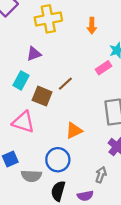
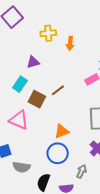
yellow cross: (48, 19) -> (48, 33), size x0.7
orange arrow: (92, 26) -> (70, 43), moved
blue circle: (58, 160) -> (58, 153), moved

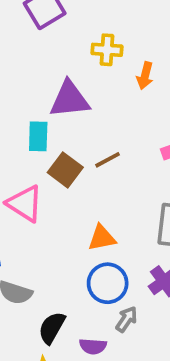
purple triangle: (33, 62) -> (70, 99), size x1.6
cyan rectangle: (20, 84) -> (38, 136), turned -42
blue circle: (58, 153) -> (108, 283), moved

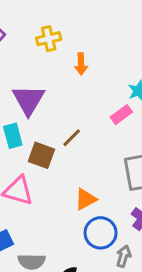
yellow cross: (107, 50) -> (49, 39), moved
purple triangle: (70, 99) -> (28, 100), turned -36

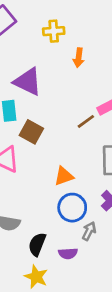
purple triangle: (28, 100) -> (28, 82), turned -44
brown line: (72, 138) -> (86, 121), moved

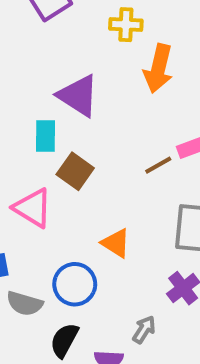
orange arrow: (79, 58) -> (158, 69), size x1.6
orange triangle: (64, 176) -> (116, 243), turned 45
blue circle: (72, 208) -> (75, 284), moved

